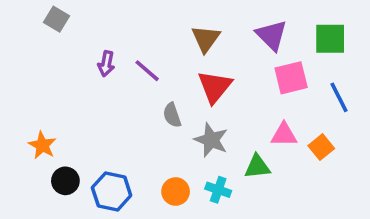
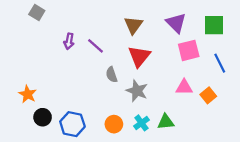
green triangle: (257, 167) -> (166, 122), moved
cyan cross: (218, 190) -> (142, 123), turned 35

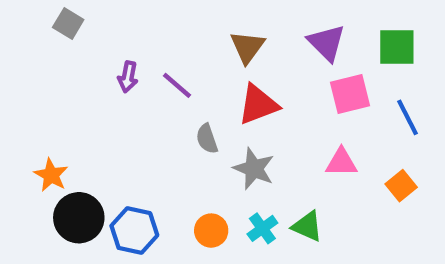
red triangle: (139, 56) -> (258, 105), turned 30
orange square: (208, 95) -> (401, 186), moved
black circle: (43, 117) -> (79, 218), size x1.5
green triangle: (166, 122) -> (307, 226), turned 30

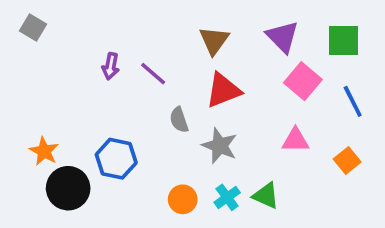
gray square: (68, 23) -> (33, 27), moved
pink square: (350, 94) -> (303, 81), turned -36
blue hexagon: (134, 231) -> (116, 159), moved

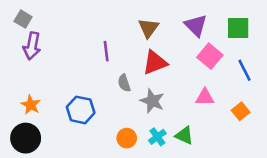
purple arrow: (111, 66) -> (32, 46), moved, size x1.5
purple line: (153, 74) -> (106, 51), turned 42
black circle: (68, 188) -> (26, 138), moved

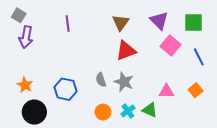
purple line: (106, 51) -> (68, 24), moved
gray semicircle: (124, 83) -> (101, 80), moved
pink triangle: (205, 97) -> (166, 91), moved
black circle: (26, 138) -> (34, 112), moved

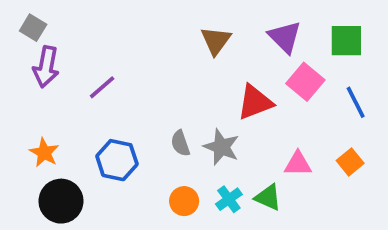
purple line: (68, 24) -> (102, 87), moved, turned 56
red triangle: (126, 51) -> (255, 102), moved

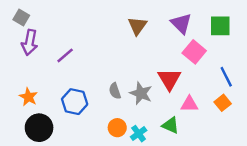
red triangle: (255, 102) -> (169, 79), moved, turned -40
blue line: (356, 102) -> (226, 77), moved
cyan cross: (229, 199) -> (139, 134), moved

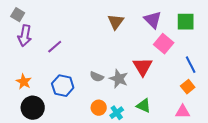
gray semicircle: (115, 91) -> (97, 77), turned -48
pink triangle: (189, 104) -> (183, 112), moved

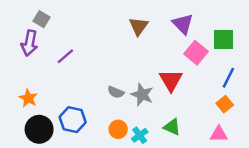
gray square: (18, 15) -> (41, 19), moved
green square: (186, 22) -> (224, 39), moved
blue line: (191, 65) -> (228, 78), turned 54
blue hexagon: (63, 86) -> (73, 120), moved

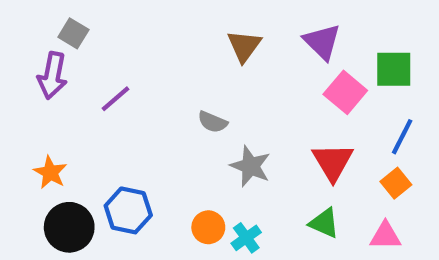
red triangle: (171, 80) -> (333, 162), moved
gray semicircle: (116, 92) -> (213, 122), moved
green triangle: (172, 127) -> (324, 223), moved

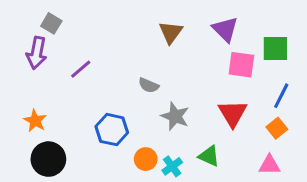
pink square: (345, 92) -> (241, 65), turned -32
blue hexagon: (128, 210) -> (112, 130), moved
green triangle: (324, 223) -> (209, 156), moved

